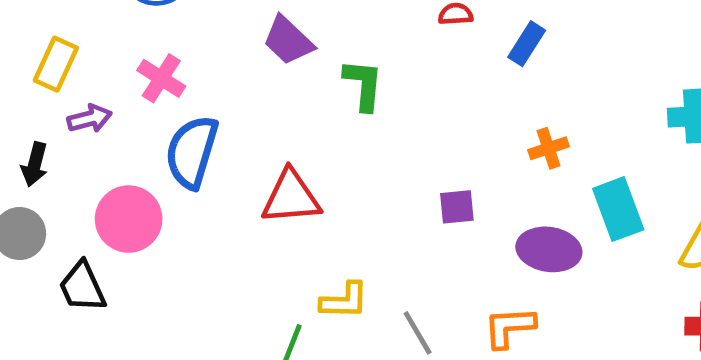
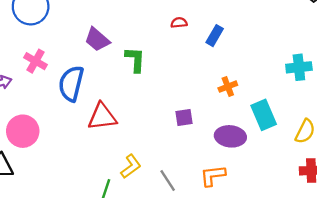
blue semicircle: (192, 152) -> (71, 84), moved
yellow L-shape: (344, 301) -> (131, 166), turned -35

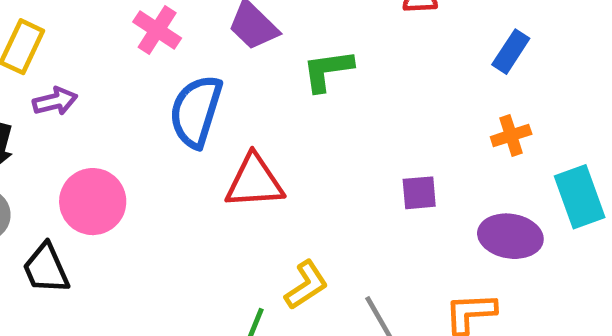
blue rectangle: (215, 36) -> (511, 52), moved
green L-shape: (135, 60) -> (328, 70), turned -104
pink cross: (36, 61) -> (157, 30), moved

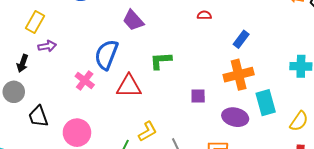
pink cross: (157, 30) -> (85, 80), moved
green L-shape: (328, 70) -> (161, 61), moved
orange cross: (511, 135) -> (239, 75), size x1.8
pink circle: (93, 202) -> (77, 133), moved

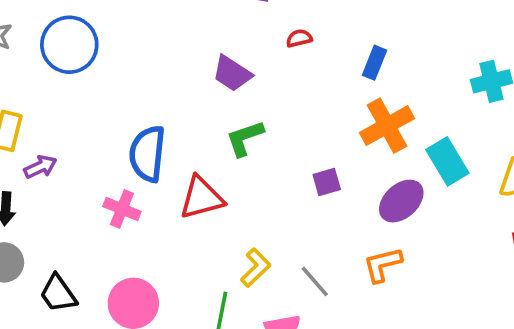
purple trapezoid: (133, 20) -> (232, 74), moved
purple ellipse: (235, 117) -> (401, 201), turned -40

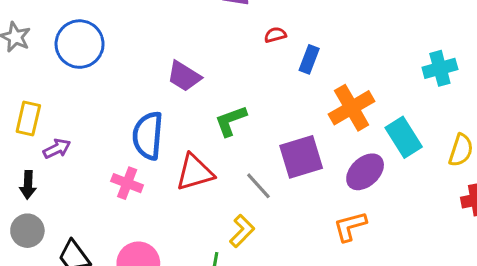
blue rectangle: (374, 63) -> (309, 59), moved
purple trapezoid: (232, 74) -> (184, 76), moved
purple square: (327, 182) -> (301, 157), size x1.8
gray line: (315, 281) -> (258, 186), moved

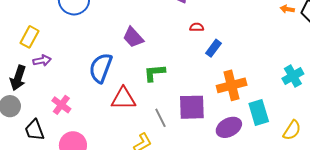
cyan cross: (440, 68) -> (293, 76), turned -30
pink cross: (127, 183) -> (61, 105), moved
black arrow: (28, 185) -> (18, 78), size x1.4

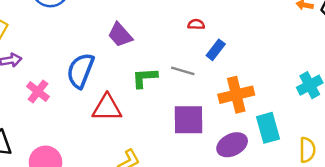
pink cross: (61, 105) -> (38, 91), moved
gray line: (161, 118) -> (183, 71), moved, turned -48
yellow semicircle: (292, 130) -> (307, 150), turned -35

